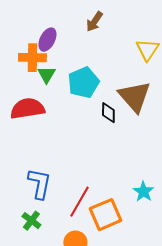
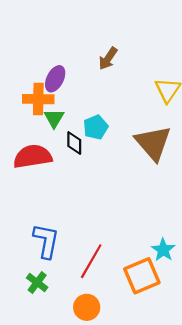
cyan pentagon: (83, 83) -> (96, 127), size x0.7
black diamond: (108, 113) -> (74, 143), moved
orange square: (105, 215) -> (142, 276), moved

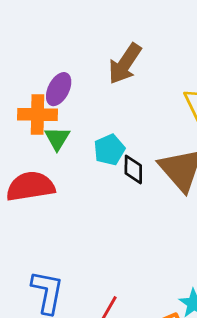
brown arrow: (108, 59) -> (125, 64), size x1.4
black diamond: (74, 143) -> (133, 169), moved

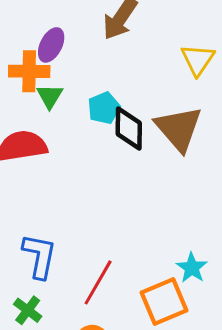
black diamond: (133, 169) -> (129, 129), size x1.4

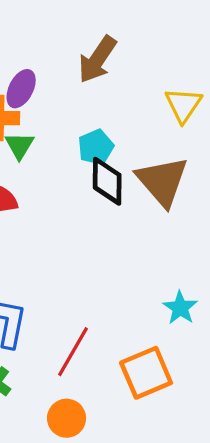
cyan pentagon: (104, 108) -> (96, 147), moved
cyan star: (192, 268) -> (180, 308), moved

